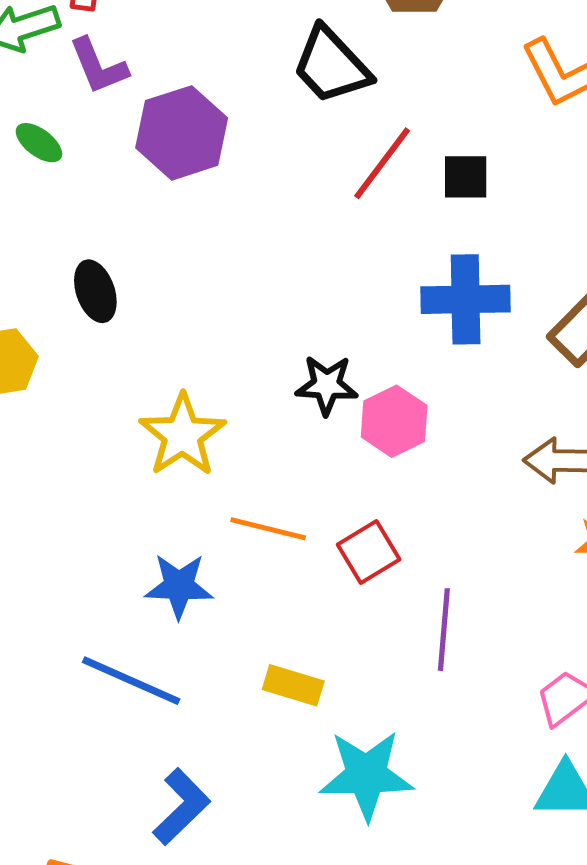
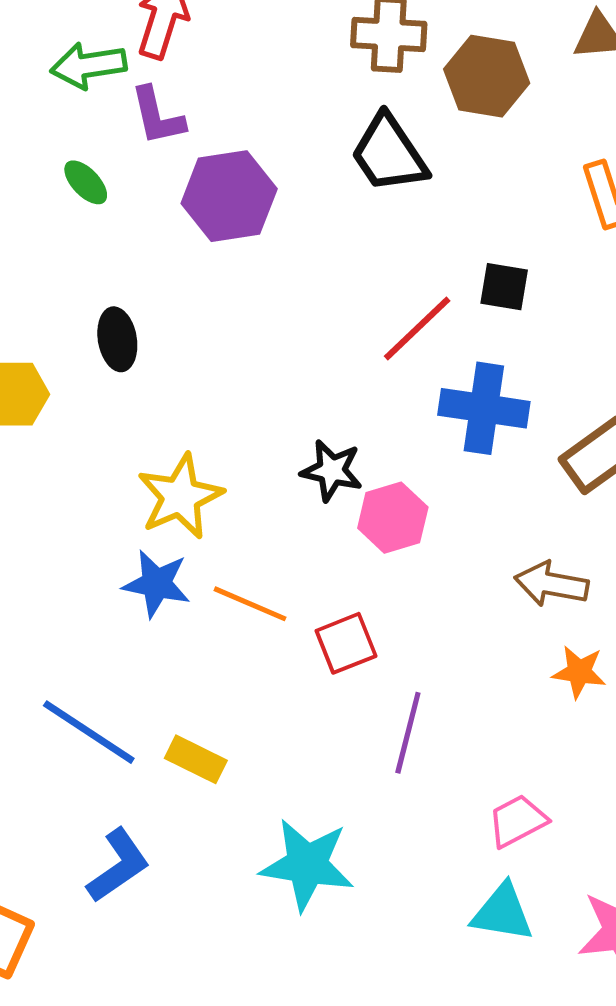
red line: (382, 163) -> (417, 328), moved
blue star: (179, 586) -> (157, 584), moved
yellow rectangle: (293, 685) -> (196, 759), moved

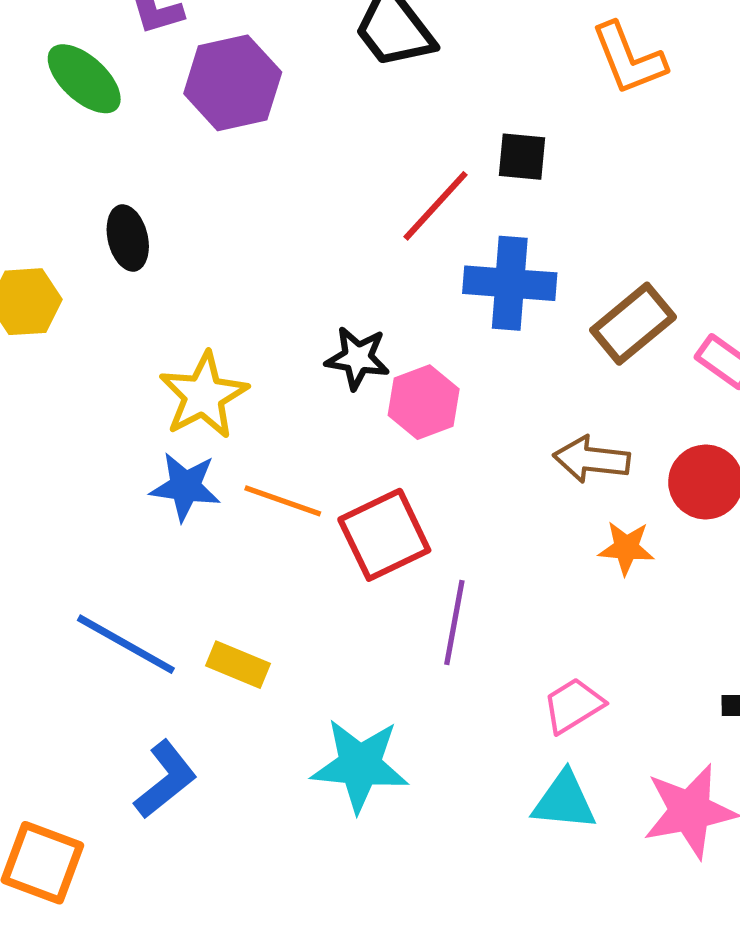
green ellipse: (86, 182) -> (84, 79), size x1.6
red square: (346, 643) -> (384, 535), size x1.4

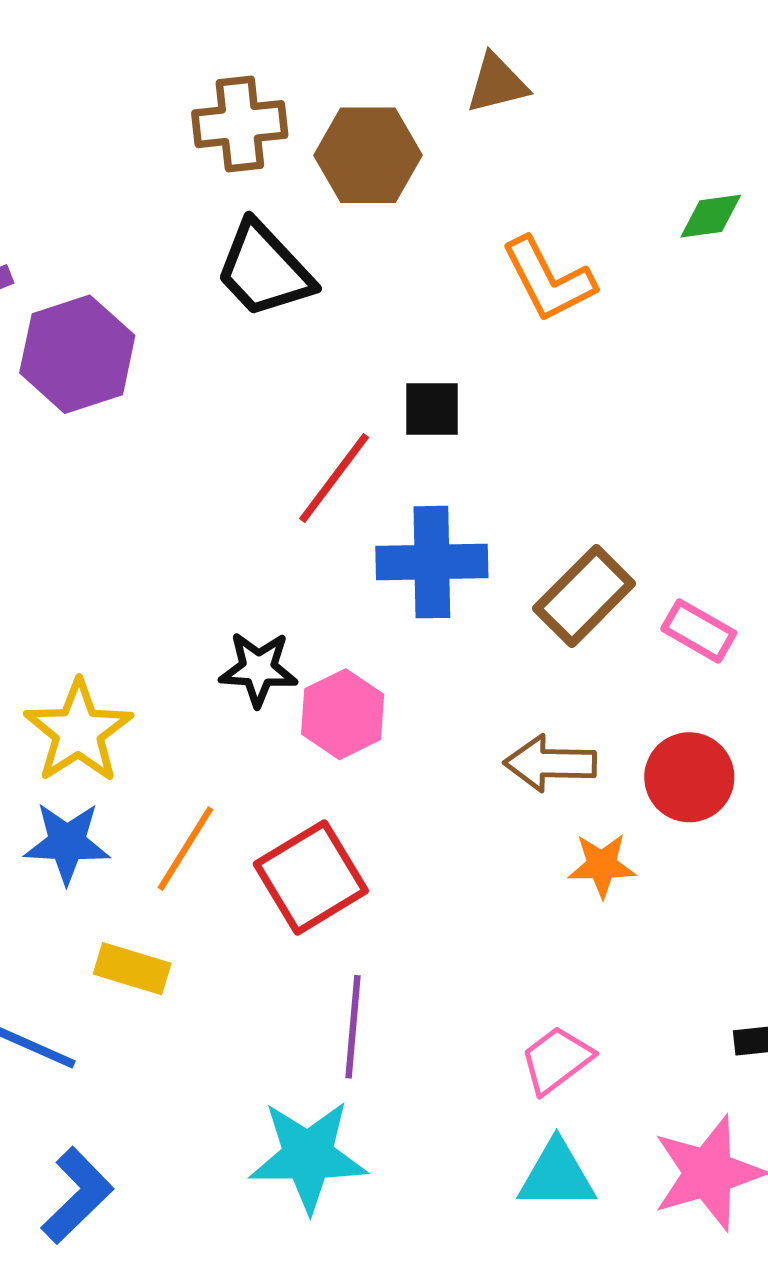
orange line: (283, 501) -> (185, 849), turned -72
purple line: (454, 623) -> (353, 1027), moved
yellow rectangle: (238, 665) -> (132, 969), moved

